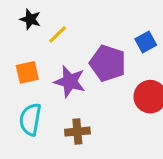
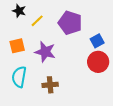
blue square: (146, 42) -> (97, 41), moved
purple pentagon: (108, 63) -> (70, 23), moved

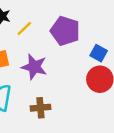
blue square: (97, 41) -> (99, 53), turned -32

